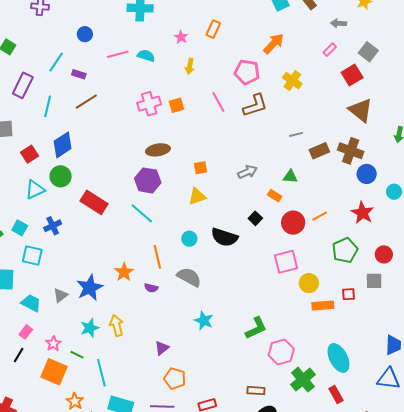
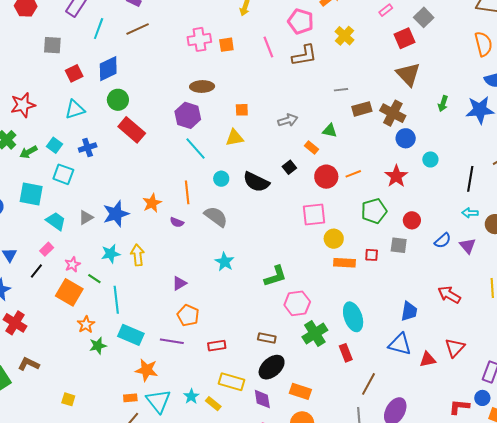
green circle: (61, 176) -> (118, 100), moved
cyan line: (142, 213) -> (196, 148), moved

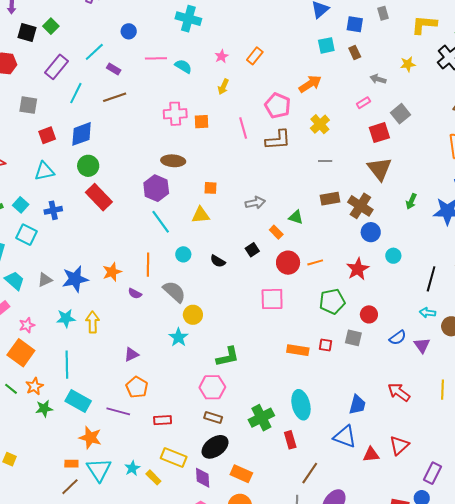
gray line: (341, 90) -> (325, 161), moved
black semicircle: (256, 182) -> (218, 261), size x0.6
yellow circle: (334, 239) -> (193, 315), moved
green line: (94, 279) -> (11, 389), moved
pink hexagon: (297, 303) -> (212, 387), moved

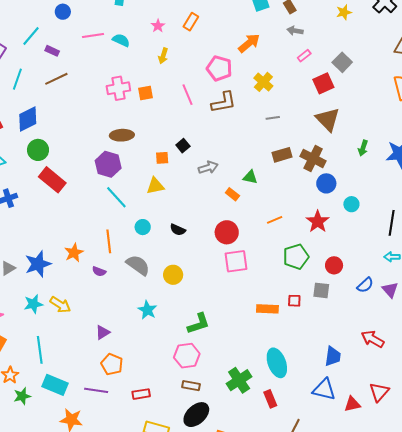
gray arrow: (378, 79) -> (295, 31), moved
black square: (252, 250) -> (183, 146), moved
red circle: (288, 263) -> (227, 232), moved
yellow circle: (193, 315) -> (173, 275), moved
yellow arrow: (93, 322) -> (60, 305), turned 130

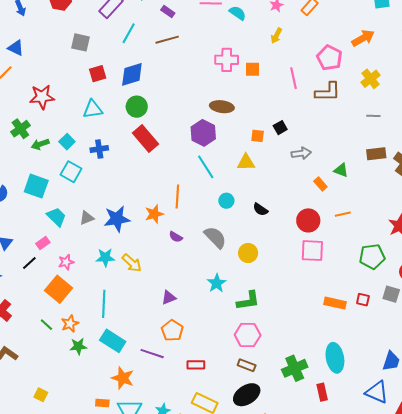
orange line: (275, 220) -> (343, 214), moved
orange line: (109, 241) -> (177, 197), moved
green L-shape: (199, 324) -> (248, 301), moved

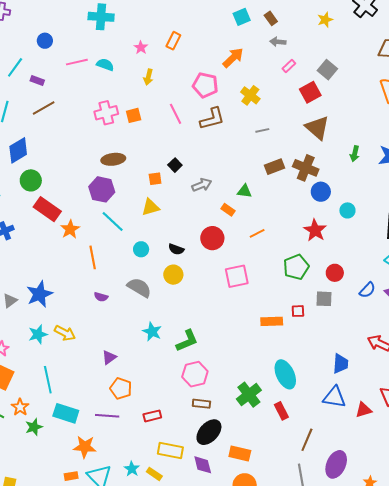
orange star: (154, 214) -> (70, 229), moved
red circle: (308, 220) -> (212, 238), moved
yellow circle: (248, 253) -> (173, 275), moved

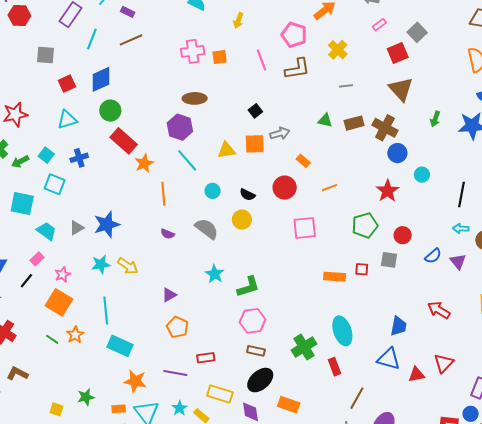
orange square: (155, 179) -> (255, 144), moved, size x1.5
green triangle: (244, 191) -> (325, 120), moved
purple line: (107, 416) -> (175, 373), moved
green star: (34, 427) -> (86, 397), moved

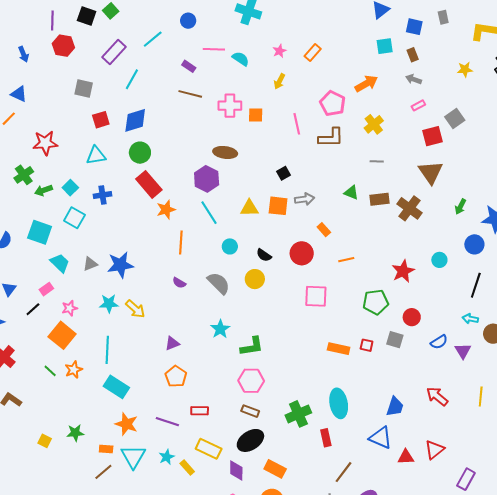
purple rectangle: (128, 12) -> (189, 66), moved
brown line: (131, 40) -> (190, 94), moved, turned 30
blue circle: (397, 153) -> (474, 244), moved

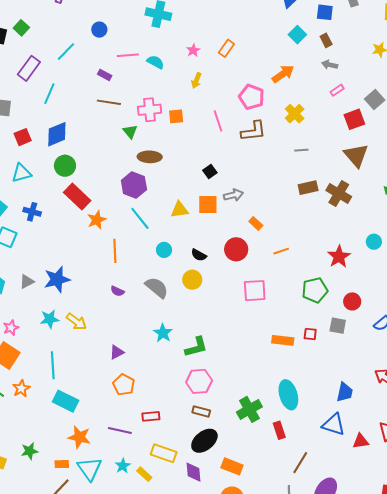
cyan square: (385, 46) -> (297, 35), turned -30
green triangle: (351, 193) -> (130, 132), moved, turned 35
blue cross: (103, 195) -> (32, 212), turned 30

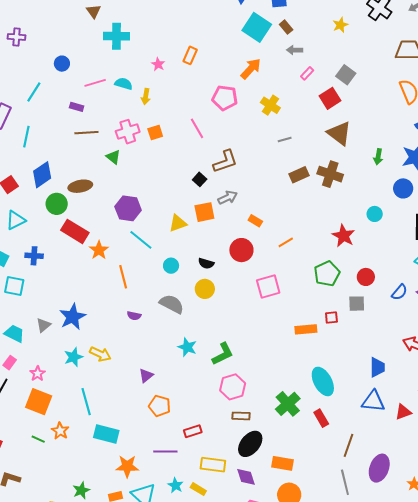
cyan square: (297, 35) -> (257, 27), size x1.6
yellow arrow: (196, 81) -> (146, 97), moved
brown L-shape: (253, 131) -> (225, 161), moved
brown ellipse: (150, 157) -> (80, 186), moved

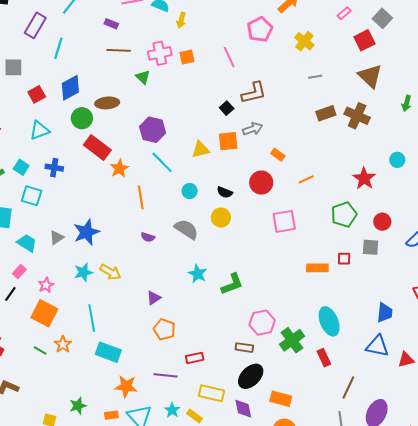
pink pentagon: (225, 98) -> (260, 29), turned 30
pink hexagon: (233, 387) -> (262, 323), moved

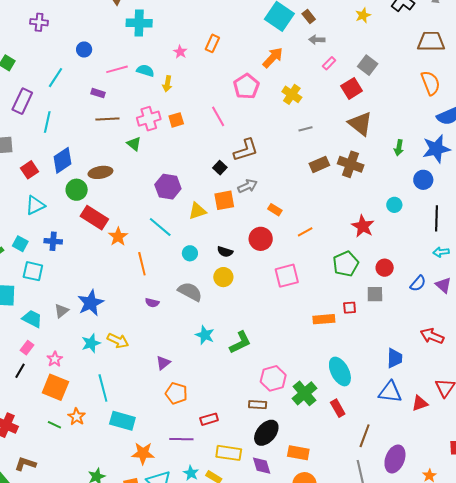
purple hexagon: (153, 130) -> (168, 187), moved

